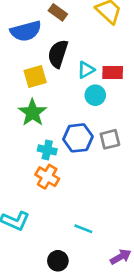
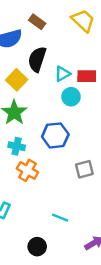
yellow square: (35, 76) -> (17, 80), turned -30
gray square: (110, 139) -> (84, 169), moved
cyan cross: (47, 150) -> (17, 146), moved

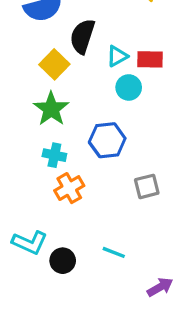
orange cross: (27, 170) -> (69, 188), turned 30
black circle: (37, 247) -> (63, 261), moved

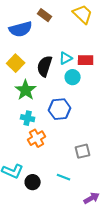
black semicircle: (82, 36) -> (45, 66), moved
yellow square: (54, 64) -> (16, 63), moved
gray square: (147, 186) -> (83, 151), moved

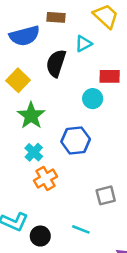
brown rectangle: (45, 15) -> (56, 17), turned -32
cyan triangle: (66, 58) -> (83, 44), moved
black semicircle: (45, 66) -> (56, 63), moved
cyan cross: (28, 118) -> (34, 152), turned 32

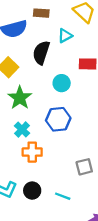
cyan circle: (93, 99) -> (62, 83), moved
orange cross: (46, 178) -> (32, 152), turned 30
black circle: (40, 236) -> (32, 191), moved

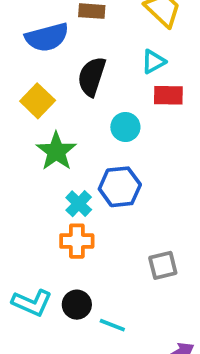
cyan triangle: (65, 36) -> (153, 62), moved
cyan cross: (22, 129) -> (79, 204), moved
cyan line: (63, 196) -> (112, 325), moved

